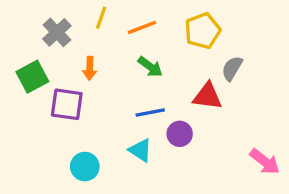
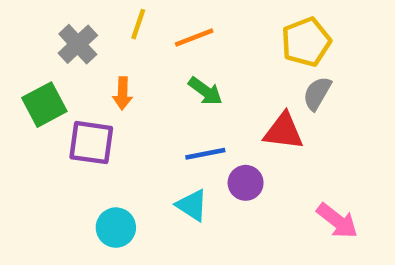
yellow pentagon: (203, 31) -> (306, 42), moved
pink arrow: (265, 162) -> (337, 221), moved

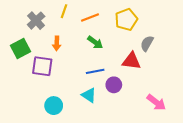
yellow pentagon: (306, 42) -> (126, 20), moved

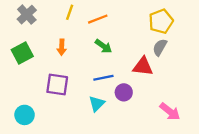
yellow pentagon: (126, 20) -> (161, 21), moved
gray cross: (36, 21) -> (27, 15), moved
purple square: (42, 66) -> (57, 84), moved
cyan triangle: (89, 95) -> (97, 104), turned 42
cyan circle: (54, 106) -> (25, 115), moved

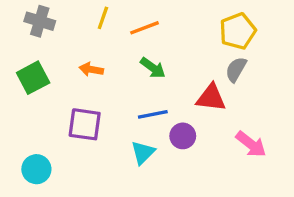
gray cross: (27, 15) -> (40, 21), turned -30
orange arrow: (62, 47) -> (91, 69), turned 98
pink arrow: (170, 112) -> (251, 144), moved

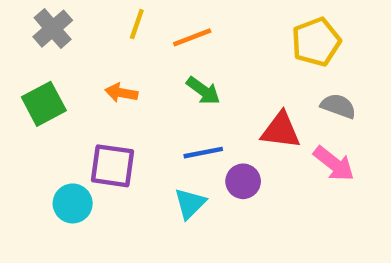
gray cross: (40, 21) -> (53, 29), turned 32
gray semicircle: (236, 69) -> (338, 106), moved, turned 80
pink arrow: (251, 144) -> (334, 164), moved
cyan circle: (36, 169) -> (73, 203), moved

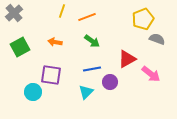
gray cross: (53, 29) -> (14, 13), moved
gray semicircle: (338, 106) -> (157, 39), moved
red triangle: (281, 130) -> (127, 59), turned -36

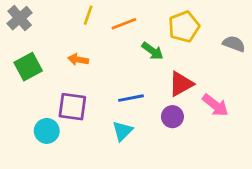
yellow pentagon: (143, 19) -> (184, 27), moved
gray semicircle: (157, 39) -> (234, 44), moved
green arrow: (92, 41) -> (152, 51), moved
purple circle: (110, 82) -> (172, 117), moved

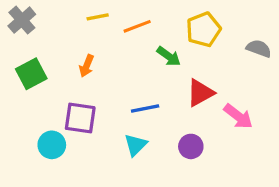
yellow line: (88, 15) -> (98, 17), turned 60
orange arrow: (78, 59) -> (87, 66), turned -78
purple circle: (172, 117) -> (191, 146), moved

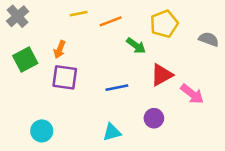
orange arrow: (87, 66) -> (60, 49), moved
purple square: (80, 118) -> (65, 77), moved
cyan circle: (52, 145) -> (42, 131), moved
cyan triangle: (136, 145) -> (112, 132), moved, turned 30

